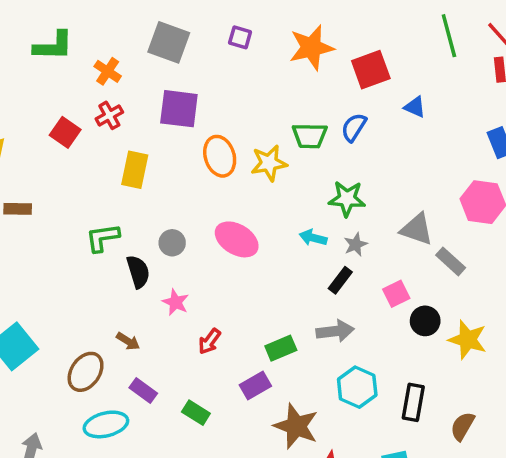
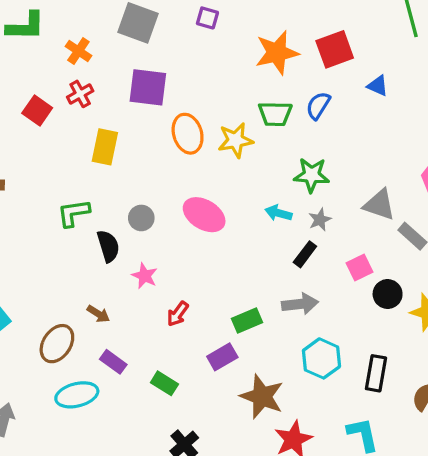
orange star: (311, 48) -> (277, 53), moved

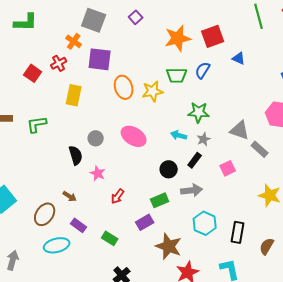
purple square: (207, 18) -> (136, 17), turned 32
orange cross: (78, 51) -> (74, 41), moved
green L-shape: (74, 213) -> (37, 124), moved
black circle: (388, 294) -> (169, 169), moved

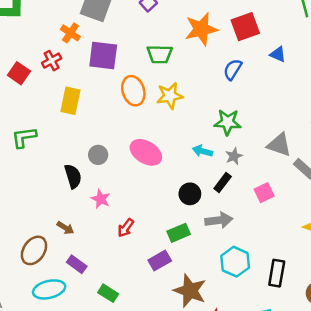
green trapezoid: (177, 75) -> (160, 54), moved
green rectangle: (110, 238) -> (108, 293), moved

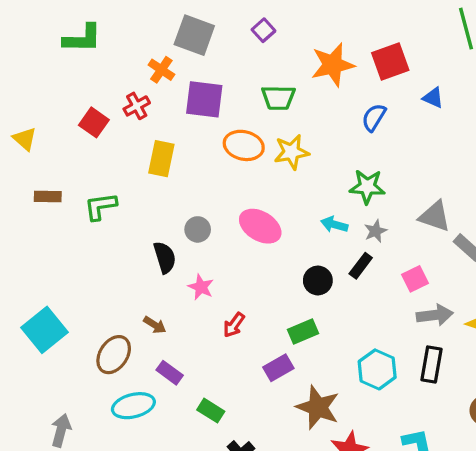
orange ellipse: (133, 91) -> (244, 145), turned -60
gray arrow: (219, 220) -> (435, 315), moved
black rectangle: (277, 273) -> (431, 364), moved

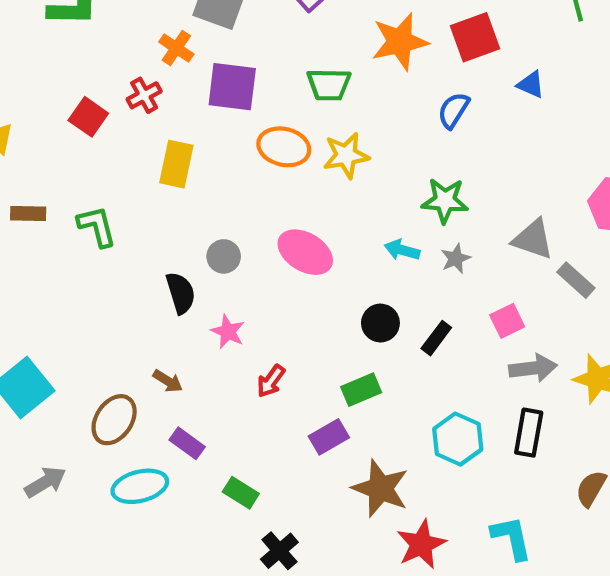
green L-shape: (100, 206) -> (97, 226), turned 84
black rectangle: (361, 266) -> (436, 338), moved
gray arrow: (61, 430) -> (45, 482), moved, turned 44

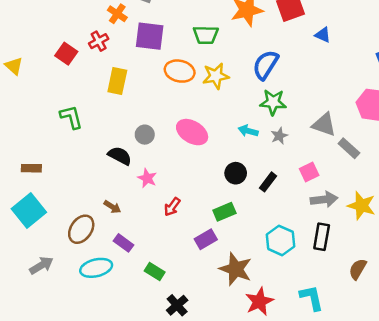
blue semicircle: (453, 110) -> (266, 65), moved, size x1.4
brown rectangle: (28, 213) -> (31, 168), moved
black semicircle: (181, 293) -> (120, 156), turned -45

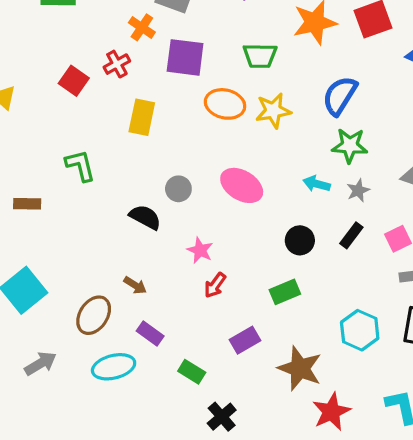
brown rectangle: (31, 168) -> (27, 204), moved
pink star: (147, 178) -> (200, 250), moved
black rectangle: (268, 182) -> (351, 235), moved
purple rectangle: (206, 239) -> (245, 340), moved

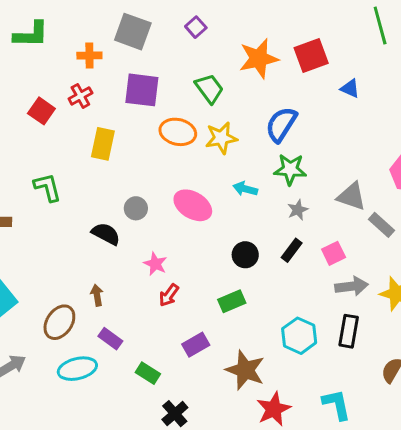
orange cross: (142, 27) -> (89, 56), moved, turned -35
green trapezoid: (260, 56) -> (209, 88), turned -128
cyan arrow: (316, 184) -> (245, 189), moved
brown arrow: (135, 285) -> (97, 295), turned -132

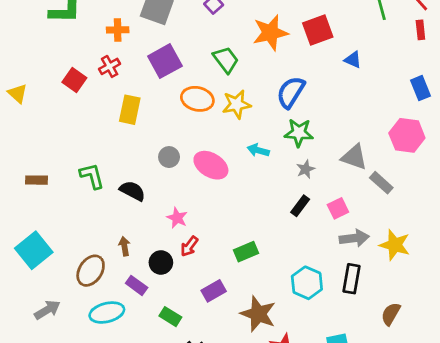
purple square: (142, 90) -> (165, 61), turned -36
green L-shape: (47, 187) -> (92, 176), moved
gray circle: (136, 208) -> (169, 157), moved
black circle: (245, 255) -> (161, 262), moved

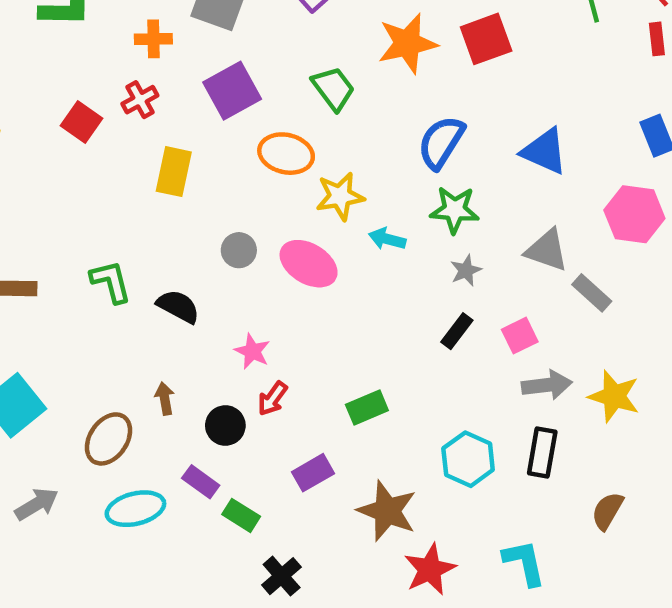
blue triangle: (353, 60) -> (544, 151), moved, size x1.6
yellow star: (237, 104) -> (340, 196), moved
purple rectangle: (137, 285) -> (201, 482), moved

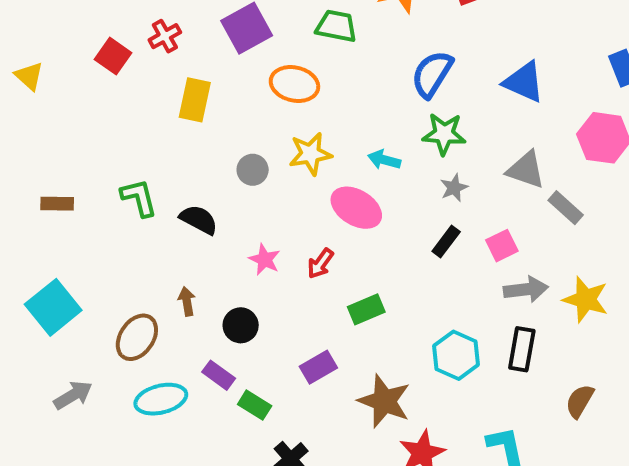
green trapezoid: (333, 88) -> (336, 26), turned -42
yellow star: (340, 196) -> (310, 154), moved
pink ellipse: (309, 264) -> (356, 208), moved
red arrow: (273, 399) -> (320, 263), moved

